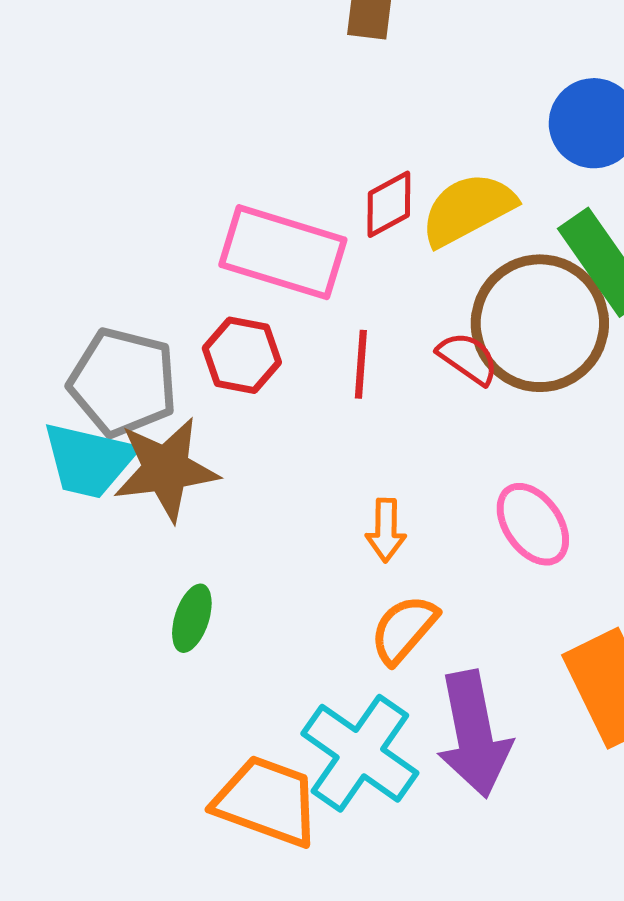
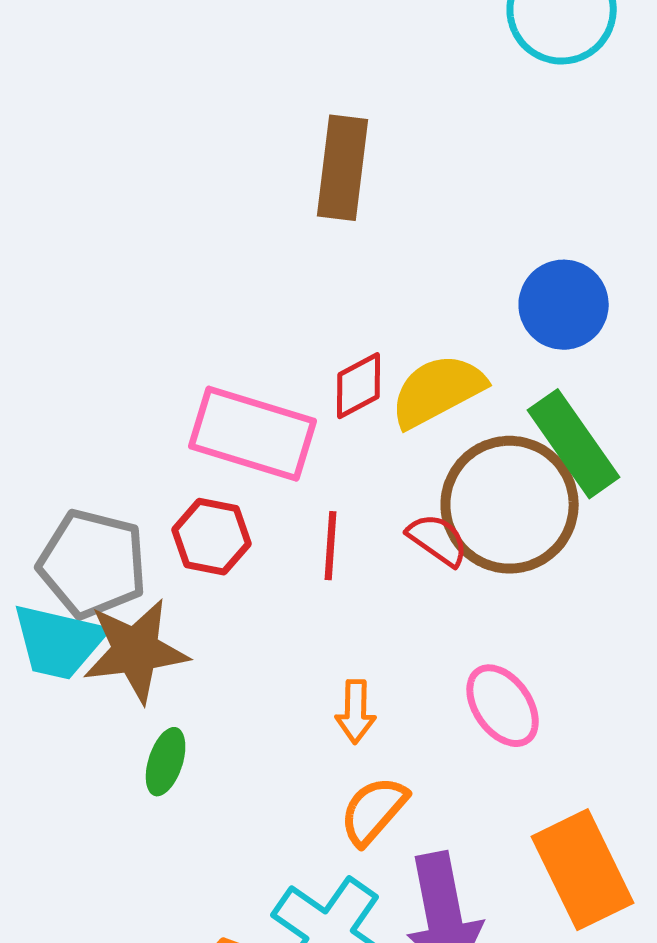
green ellipse: (192, 618) -> (166, 762), moved

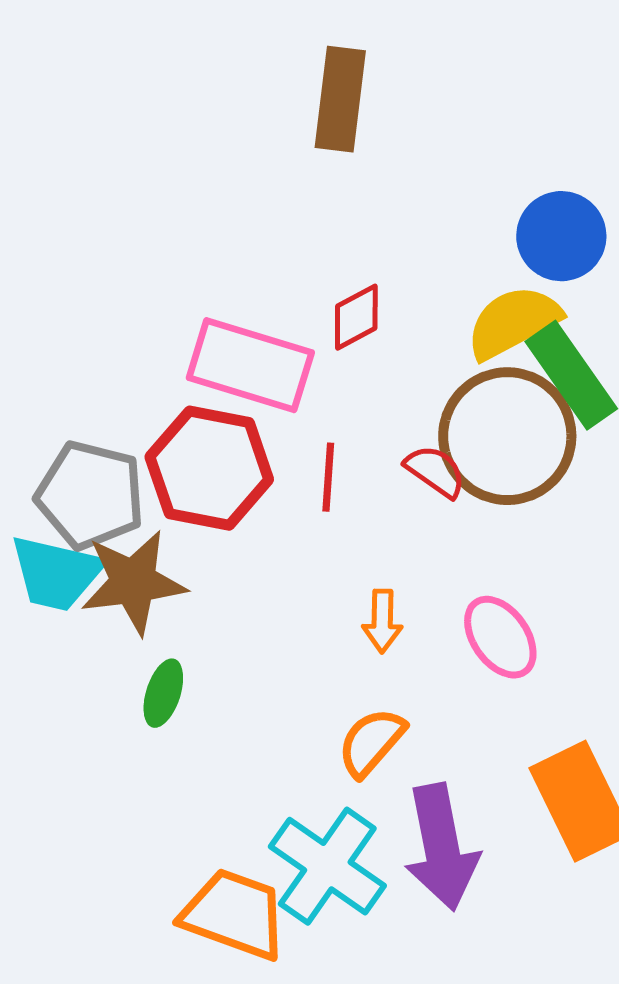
yellow semicircle: (438, 391) -> (513, 322), moved
red hexagon: (212, 537) -> (209, 468), size x1.6
orange arrow: (356, 712) -> (382, 621), moved

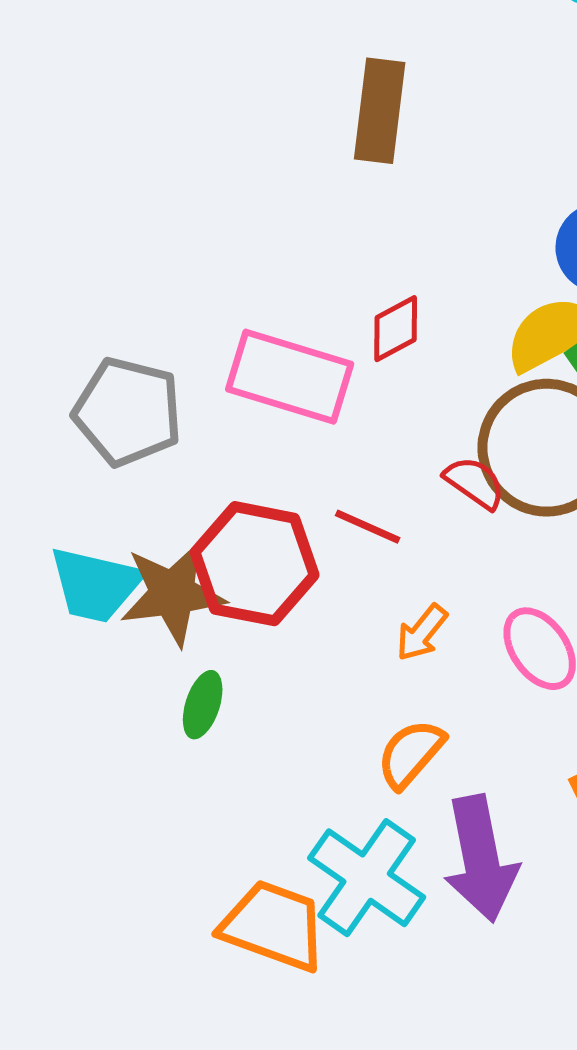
red hexagon: (209, 468) -> (255, 564), moved
red line: (328, 477) -> (368, 527), moved, turned -70
gray pentagon: (90, 495) -> (128, 412), moved
orange arrow: (382, 621) -> (422, 633), turned 38

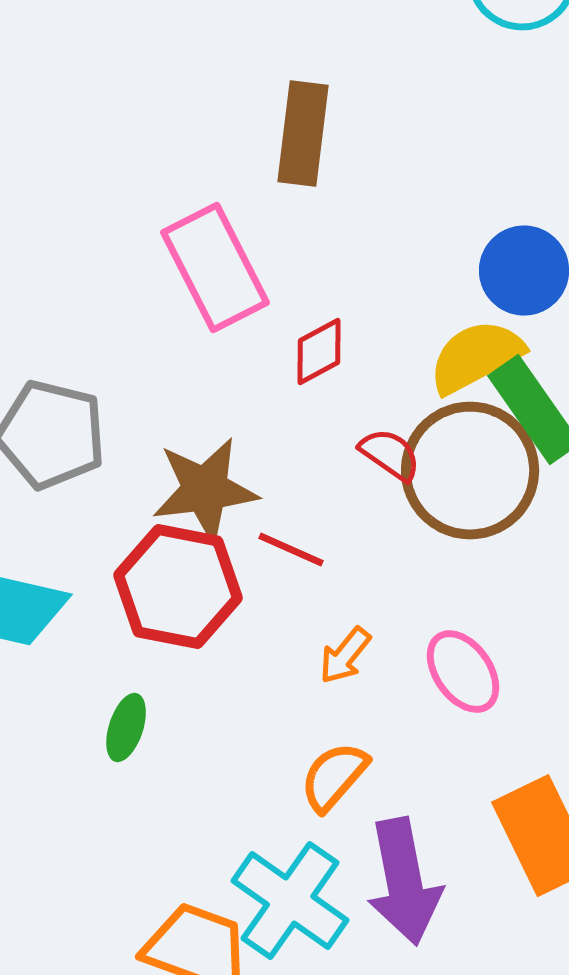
pink rectangle: (290, 377) -> (215, 268), moved, turned 46
red semicircle: (475, 483) -> (390, 455), moved
brown star: (173, 594) -> (205, 490), moved

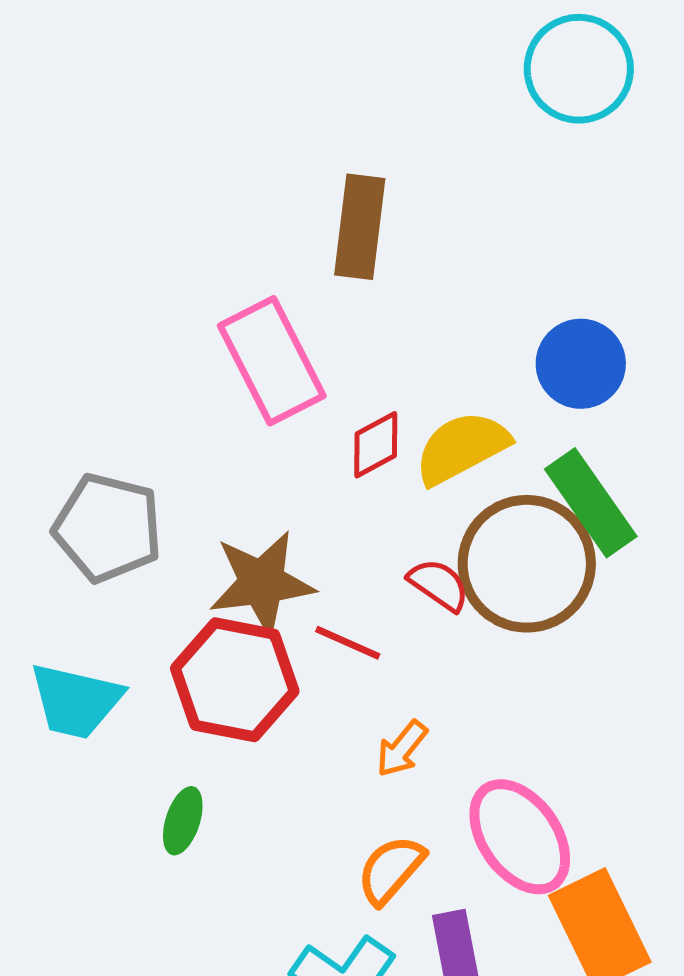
yellow semicircle: (476, 357) -> (462, 448), moved
red semicircle: (390, 455) -> (439, 585), moved
pink ellipse: (463, 672) -> (520, 837), moved, size x1.4

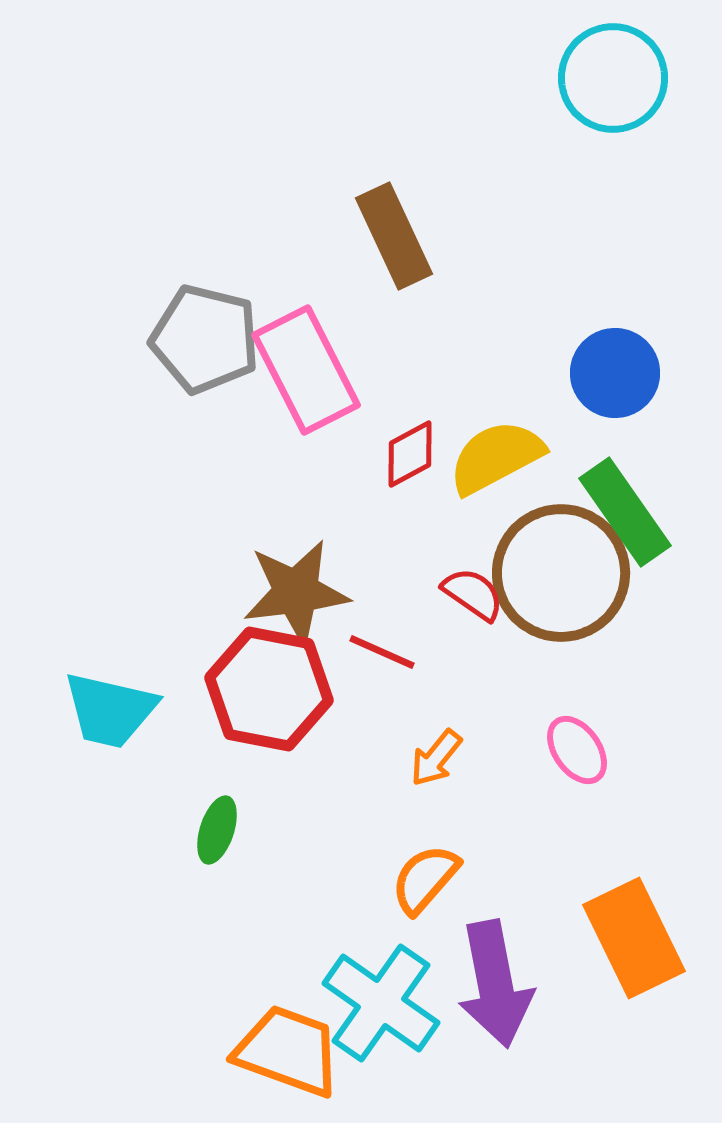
brown rectangle: (360, 227) -> (394, 236), turned -32
gray pentagon: (108, 528) -> (205, 339), moved
pink ellipse: (520, 837) -> (577, 750), moved, size x0.6

